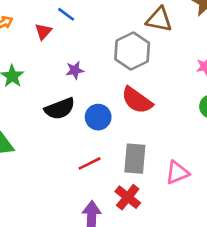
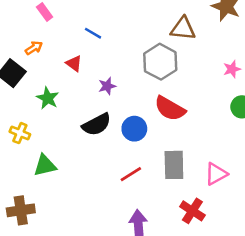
red triangle: (43, 31) -> (74, 63), moved, turned -30
red cross: (128, 197) -> (192, 211), moved

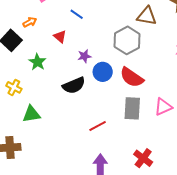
blue circle: (134, 129) -> (103, 72), moved
gray rectangle: (174, 165) -> (132, 108), moved
pink triangle: (216, 174) -> (163, 107), moved

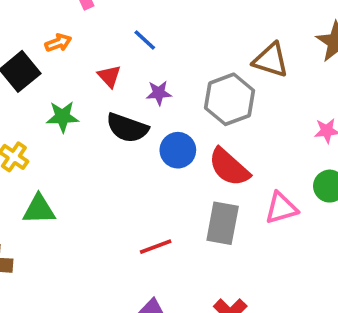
purple star: (84, 56) -> (159, 93), moved
green star: (37, 62) -> (63, 117), turned 30
black semicircle: (74, 85) -> (127, 128), moved, turned 35
pink triangle: (163, 107) -> (281, 208), moved

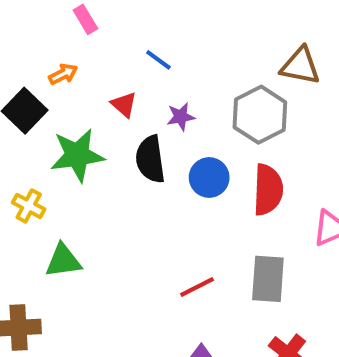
green star: (63, 117) -> (77, 155), size x1.5
black semicircle: (127, 128) -> (150, 159), turned 69
red semicircle: (229, 167) -> (268, 190), turned -123
gray rectangle: (223, 223) -> (268, 279), moved

